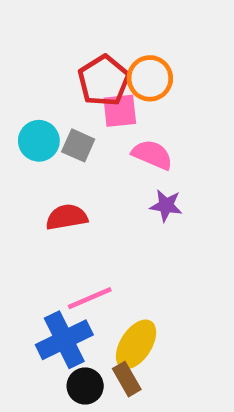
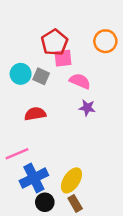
orange circle: (150, 78) -> (105, 41), moved
pink line: (90, 298) -> (17, 154), moved
brown rectangle: (127, 379) -> (75, 203), moved

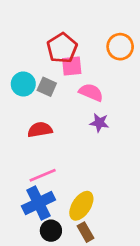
pink line: (17, 154) -> (43, 175), moved

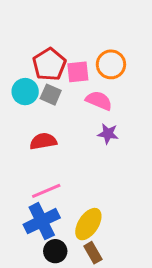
orange circle: (120, 47) -> (111, 64), moved
red pentagon: (62, 48) -> (49, 64), moved

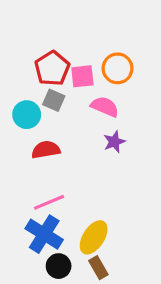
cyan circle: (25, 92) -> (27, 115), moved
purple star: (108, 134) -> (114, 142), turned -30
blue cross: (42, 221) -> (44, 234), turned -32

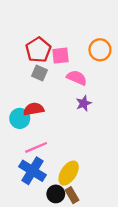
orange circle: (118, 68) -> (100, 50), moved
cyan circle: (27, 115) -> (20, 118), moved
black circle: (59, 266) -> (56, 194), moved

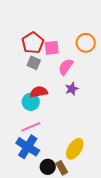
pink semicircle: (77, 78) -> (66, 67), turned -78
red semicircle: (34, 109) -> (39, 92), moved
cyan circle: (20, 118) -> (31, 102), moved
yellow ellipse: (69, 173) -> (75, 149), moved

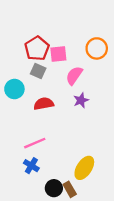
cyan circle: (31, 102) -> (14, 89), moved
blue cross: (28, 147) -> (31, 166), size x0.6

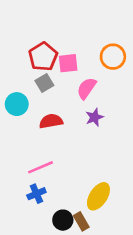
gray square: (38, 71) -> (44, 83), turned 35
blue cross: (31, 166) -> (36, 194), turned 35

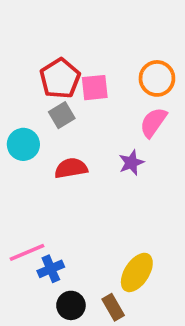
pink semicircle: (87, 88) -> (153, 122), moved
pink line: (40, 167) -> (27, 252), moved
black circle: (63, 220) -> (71, 305), moved

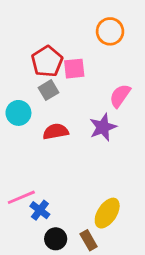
orange circle: (157, 78) -> (110, 31), moved
purple star: (131, 163) -> (103, 127), size x1.4
blue cross: (51, 269) -> (40, 210), turned -30

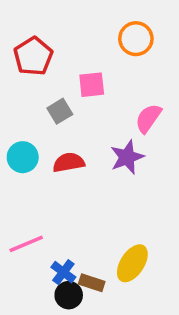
red pentagon: (47, 61) -> (33, 56), moved
cyan circle: (18, 113) -> (23, 157), moved
blue cross: (40, 210) -> (63, 272), moved
brown rectangle: (89, 240) -> (92, 283), moved, turned -42

